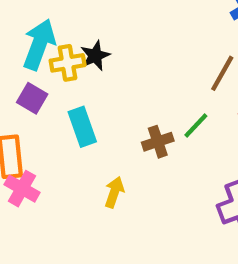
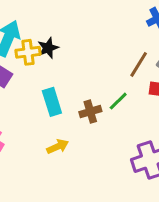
cyan rectangle: (82, 127) -> (52, 102), moved
yellow arrow: (114, 192) -> (58, 147), turned 45

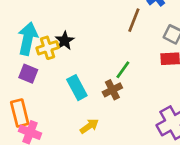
brown line: (139, 64) -> (134, 20), moved
green line: (118, 101) -> (123, 70), moved

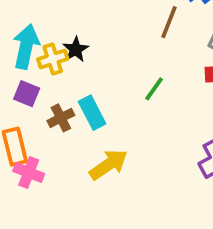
brown cross: (112, 90) -> (61, 118), moved
yellow arrow: (89, 126) -> (108, 165), size x1.5

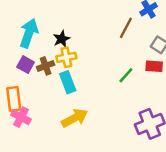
yellow cross: (53, 59) -> (66, 57), moved
green line: (154, 89) -> (126, 75), moved
brown cross: (61, 118) -> (46, 66), moved

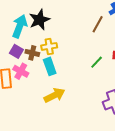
black star: (62, 39) -> (39, 20), moved, size x1.5
brown cross: (46, 66) -> (32, 53), turned 32
pink cross: (21, 117) -> (21, 71), moved

